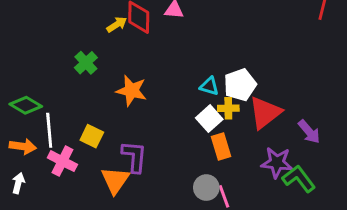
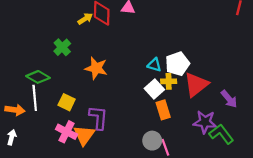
green diamond: (26, 105) -> (38, 77), moved
pink cross: (62, 161) -> (67, 132), moved

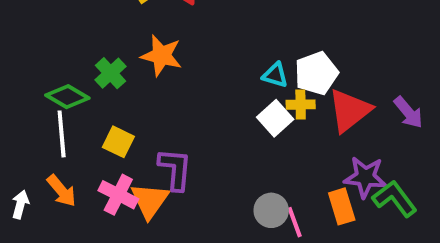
green cross: (62, 47) -> (110, 73), moved
orange star: (96, 68) -> (161, 56), moved
purple arrow: (229, 99) -> (408, 112), moved
orange arrow: (15, 110) -> (62, 191), moved, turned 42
orange rectangle: (163, 110) -> (342, 206), moved

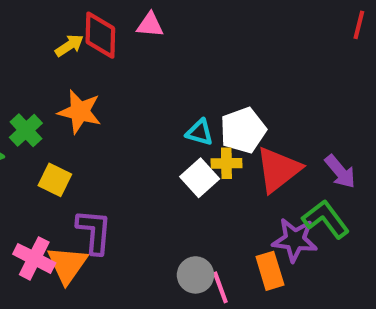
yellow square: (118, 142) -> (55, 180), moved
green L-shape: (395, 199) -> (326, 219), moved

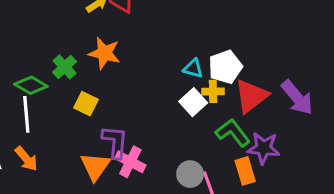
purple arrow: (340, 172) -> (297, 98), size x1.4
green L-shape: (326, 219) -> (233, 133), moved
pink cross: (34, 258) -> (130, 162), moved

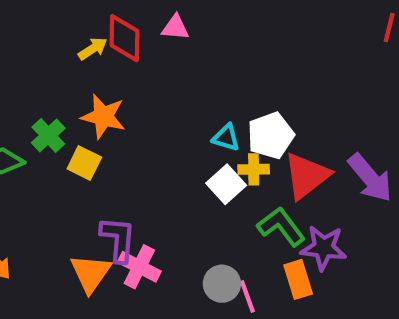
yellow square: (86, 104) -> (84, 163), moved

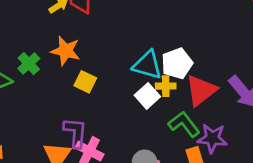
cyan triangle: (226, 138) -> (147, 65), size x1.6
yellow square: (84, 163) -> (85, 82), moved

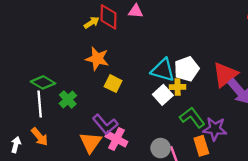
green cross: (29, 64) -> (68, 99), moved
red triangle: (201, 90) -> (225, 75), moved
purple L-shape: (75, 133) -> (105, 124), turned 135

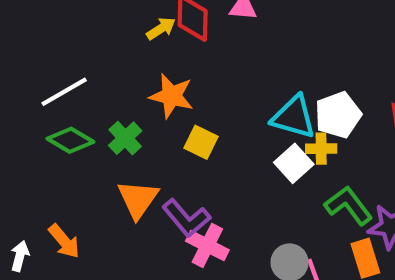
green cross: (68, 99) -> (125, 138), moved
white line: (40, 104) -> (64, 92), moved, turned 65
orange triangle: (90, 142) -> (138, 199), moved

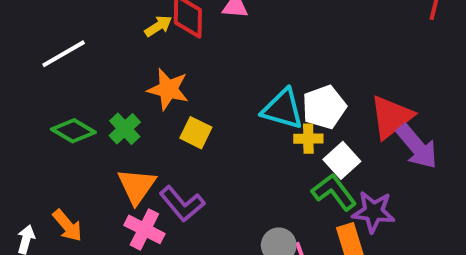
white line: (64, 92) -> (64, 54), moved
white square: (294, 163) -> (342, 160), moved
pink cross: (207, 246) -> (144, 229), moved

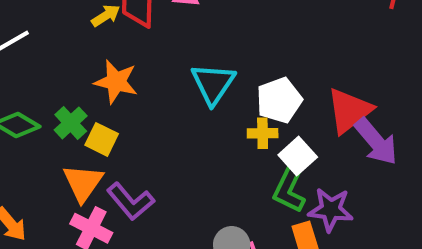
cyan triangle: (283, 109) -> (213, 84), moved, turned 48
yellow square: (196, 133) -> (102, 139), moved
green L-shape: (334, 192) -> (289, 189), turned -117

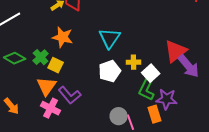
white pentagon: (279, 100) -> (110, 71), moved

